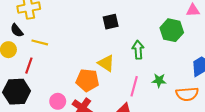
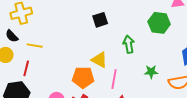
pink line: (134, 86) -> (114, 79), moved

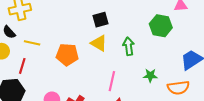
yellow triangle: (99, 60) -> (99, 43), moved
orange pentagon: (83, 77) -> (67, 55), moved

